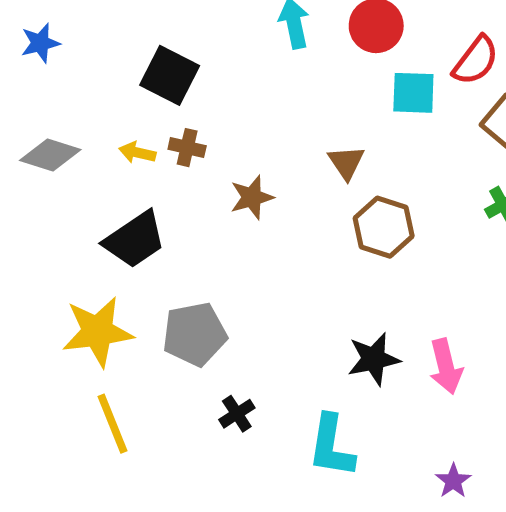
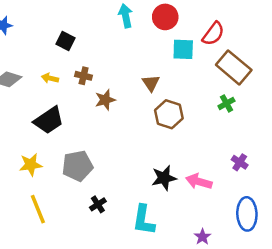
black square: (170, 75) -> (66, 41), size x0.7
brown cross: (187, 148) -> (84, 76), moved
yellow star: (98, 332) -> (31, 165), size x0.7
pink arrow: (446, 366) -> (199, 182), turned 120

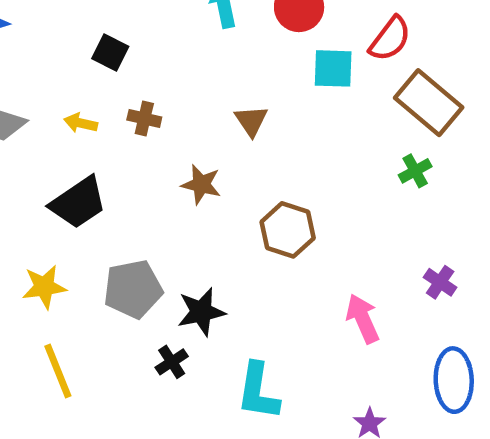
brown triangle: (151, 83) -> (251, 121), moved
brown star: (105, 100) -> (201, 184), moved, turned 30
brown hexagon: (169, 114) -> (288, 230), moved
black star: (164, 178) -> (201, 312), moved
pink arrow: (199, 182) -> (363, 319), turned 50

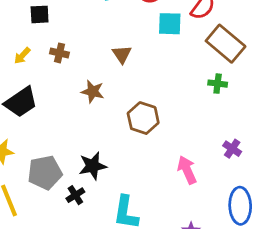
black square: (110, 53) -> (40, 14), turned -30
yellow arrow: (81, 123) -> (22, 56), turned -60
green cross: (415, 171) -> (218, 84), turned 36
gray pentagon: (133, 289) -> (45, 173), moved

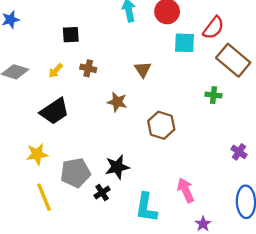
green cross: (218, 84) -> (213, 95), moved
pink arrow: (187, 170) -> (186, 190), moved

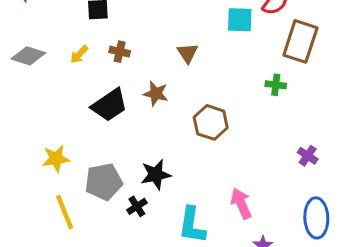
brown rectangle: (233, 60) -> (300, 41), turned 68
black trapezoid: (55, 111) -> (109, 105), moved

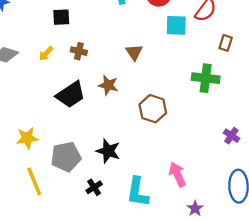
brown rectangle: (300, 41) -> (226, 43), size x0.5
green cross: (276, 85) -> (206, 78), size x1.6
black star: (156, 175) -> (108, 151), turned 30
black cross: (137, 206) -> (94, 187), moved

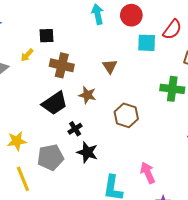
brown cross: (79, 51) -> (62, 65), size x1.6
yellow arrow: (46, 54) -> (27, 55), moved
black cross: (94, 187) -> (75, 129), moved

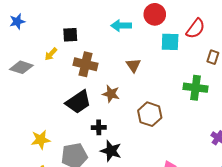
cyan arrow: (98, 14) -> (121, 26), moved, turned -78
black cross: (75, 129) -> (99, 127), turned 32

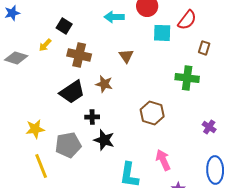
black square: (70, 35) -> (64, 26), turned 35
brown hexagon: (150, 114) -> (152, 113), moved

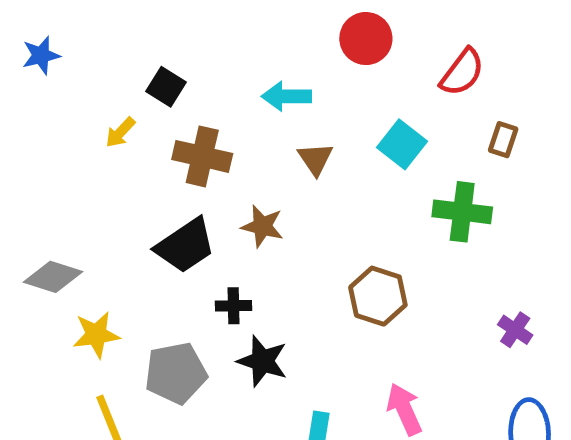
cyan arrow: (114, 17) -> (286, 96), moved
cyan square: (162, 33) -> (402, 144), moved, turned 36
gray diamond: (16, 58) -> (53, 277), moved

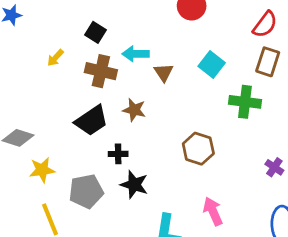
red semicircle: (462, 72) -> (265, 24), moved
black square: (166, 87) -> (95, 32), moved
cyan arrow: (286, 96) -> (136, 54), moved
brown rectangle: (503, 140) -> (268, 62), size x1.5

